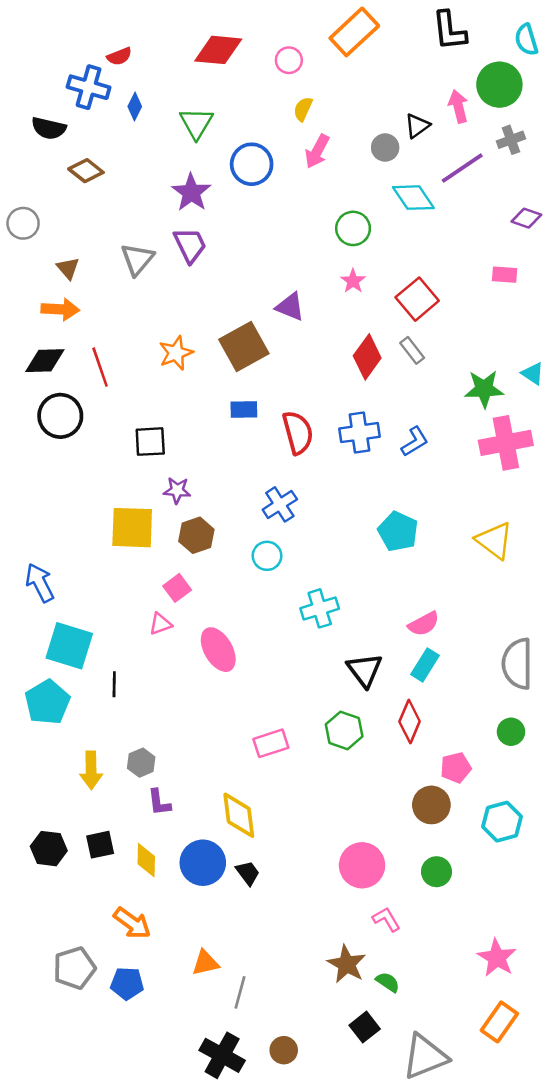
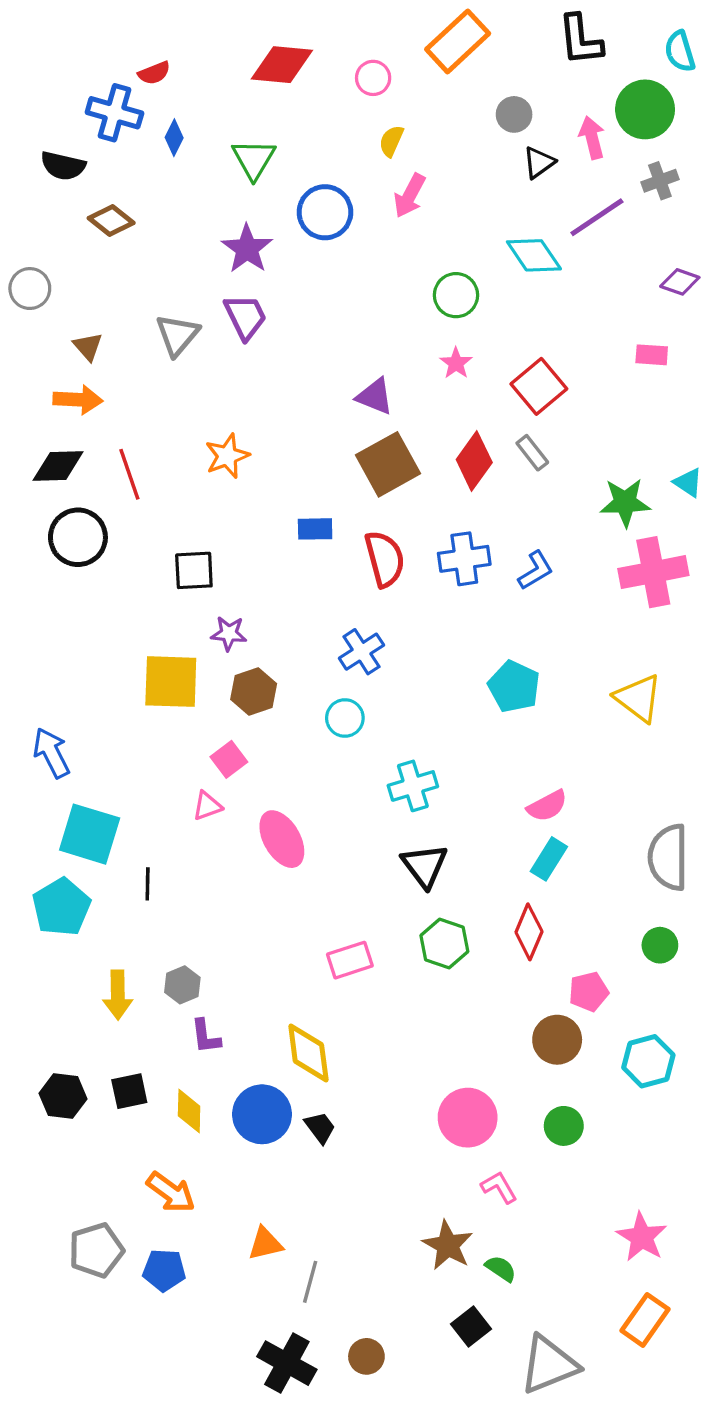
gray circle: (385, 148) -> (514, 114), moved
brown square: (244, 347) -> (388, 464), moved
black triangle: (365, 670) -> (424, 866), moved

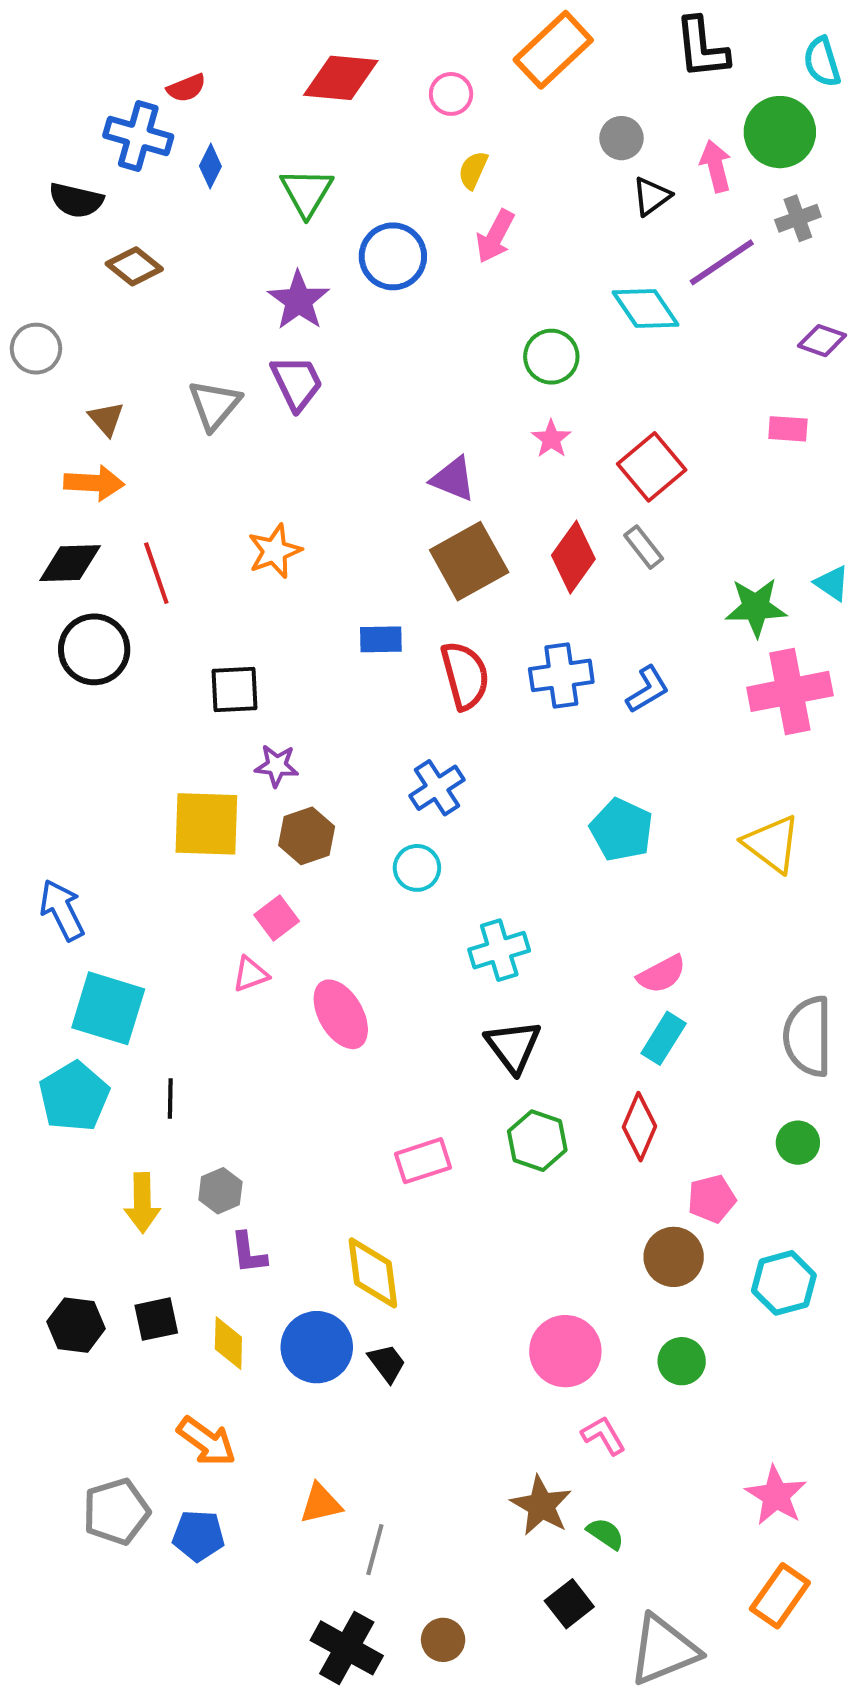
black line: (148, 884) -> (170, 1099), moved

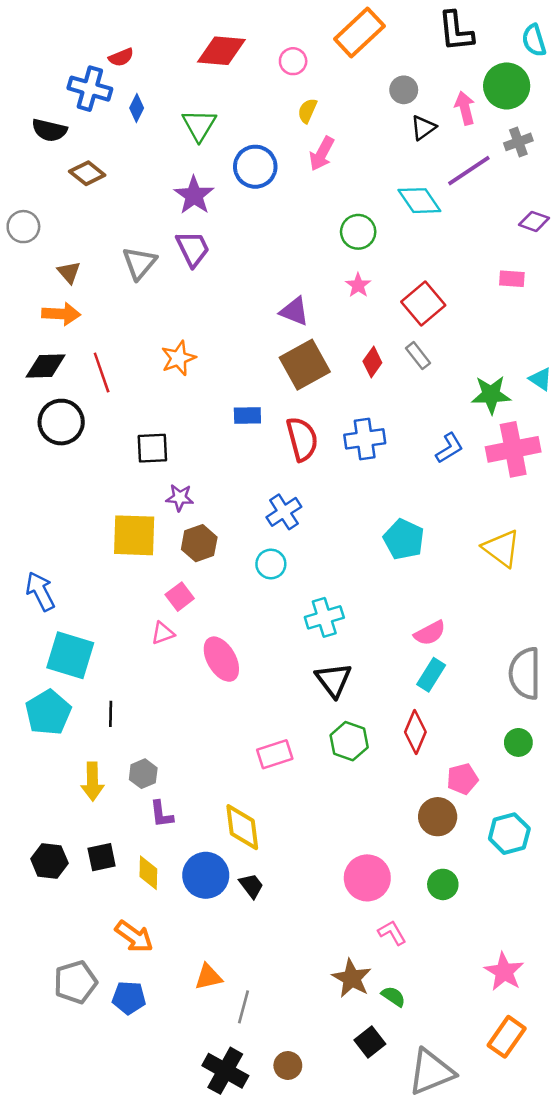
red diamond: (573, 557) -> (372, 362), size x0.7
blue L-shape: (648, 689) -> (449, 448), moved

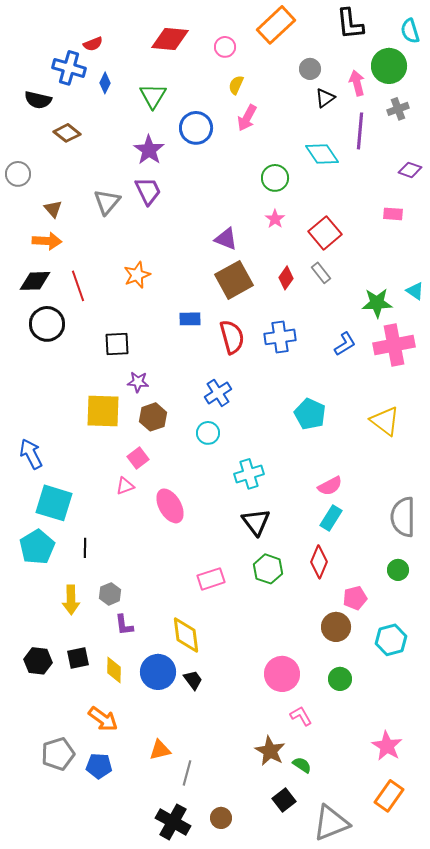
purple line: (469, 171) -> (360, 131), turned -51

